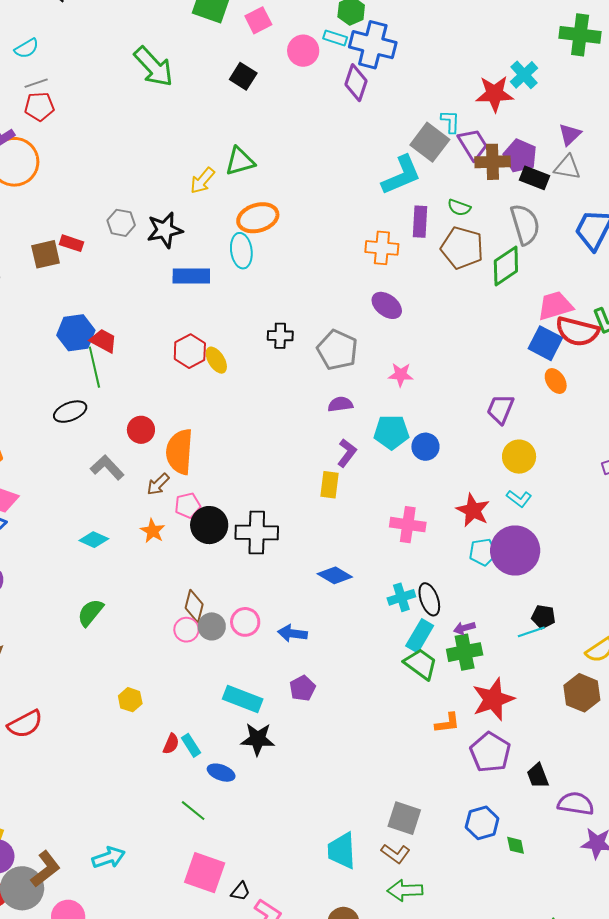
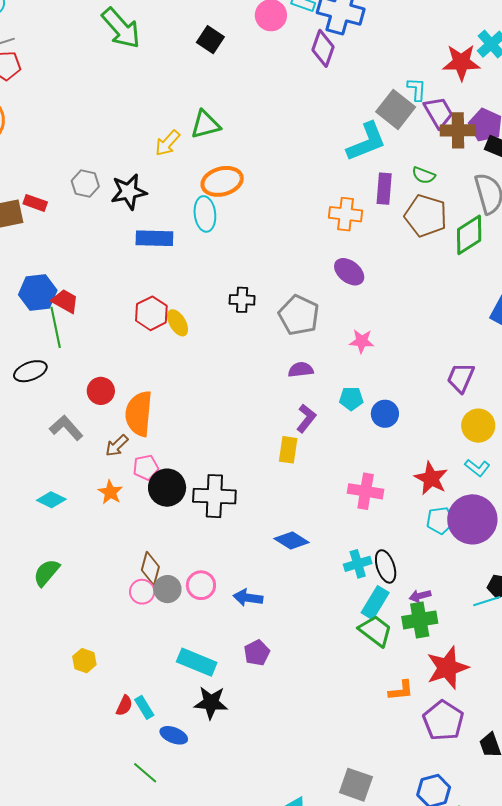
cyan pentagon: (391, 432) -> (351, 399), size x0.7

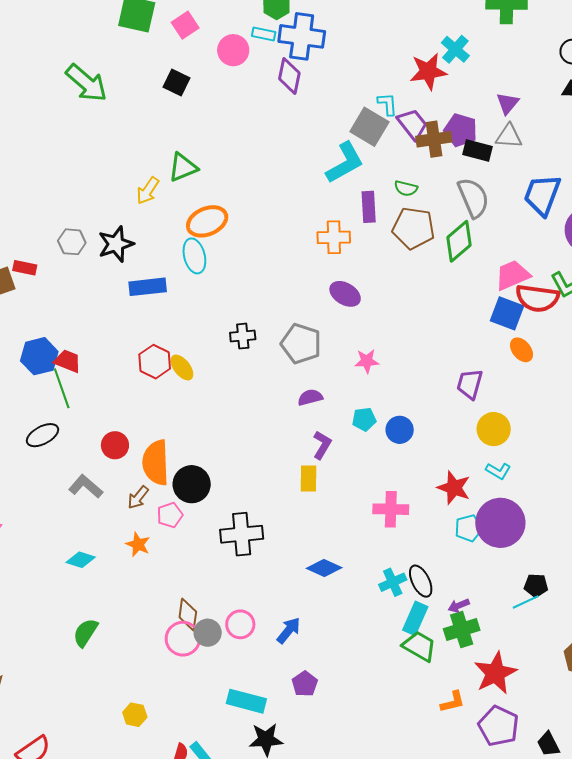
black circle: (167, 488) -> (192, 484), moved
pink circle: (142, 592) -> (183, 639), size x1.4
blue arrow: (248, 598) -> (289, 630), turned 128

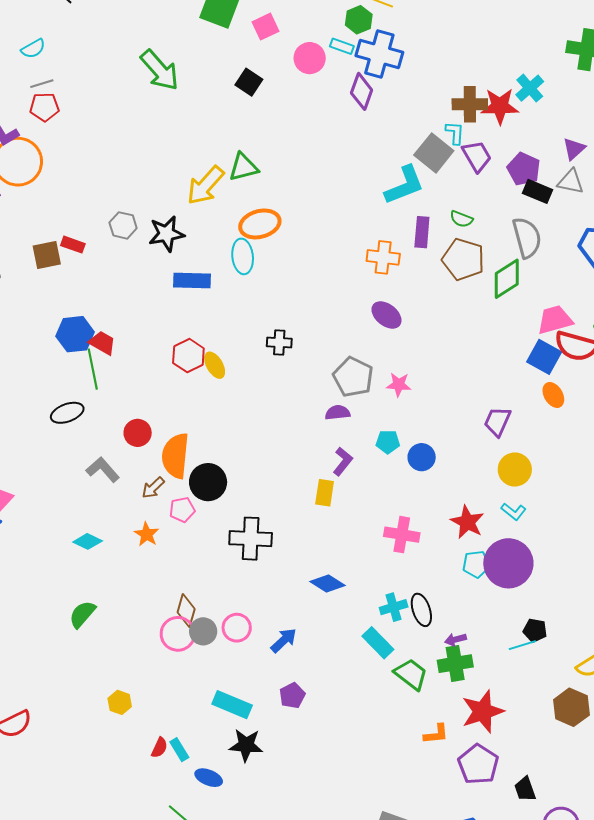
brown cross: (434, 139) -> (470, 104), moved
yellow arrow: (148, 191) -> (205, 185), size x1.5
gray pentagon: (301, 344) -> (353, 377), moved
cyan rectangle: (415, 618) -> (378, 643), moved, turned -76

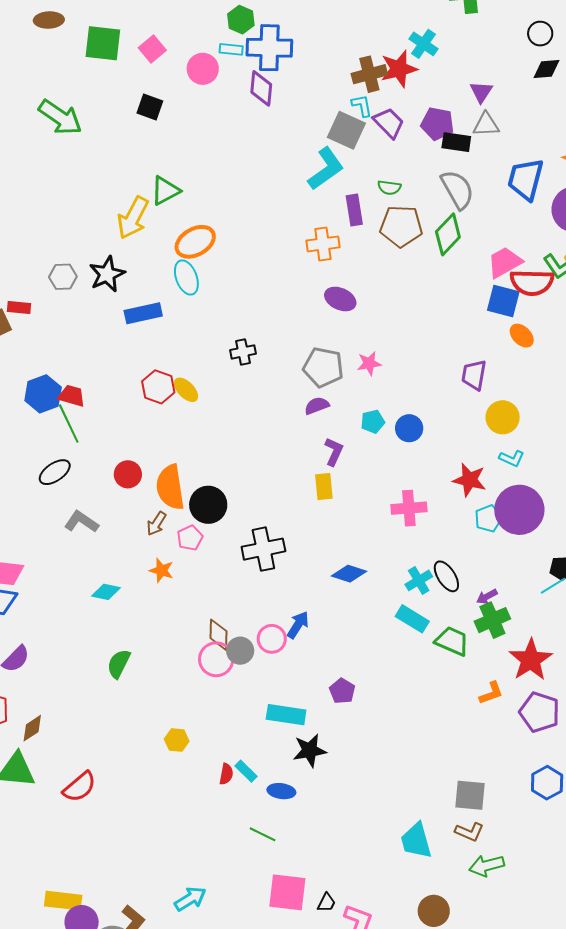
gray L-shape: (103, 470) -> (81, 522), moved
blue arrow: (284, 640) -> (298, 625), moved

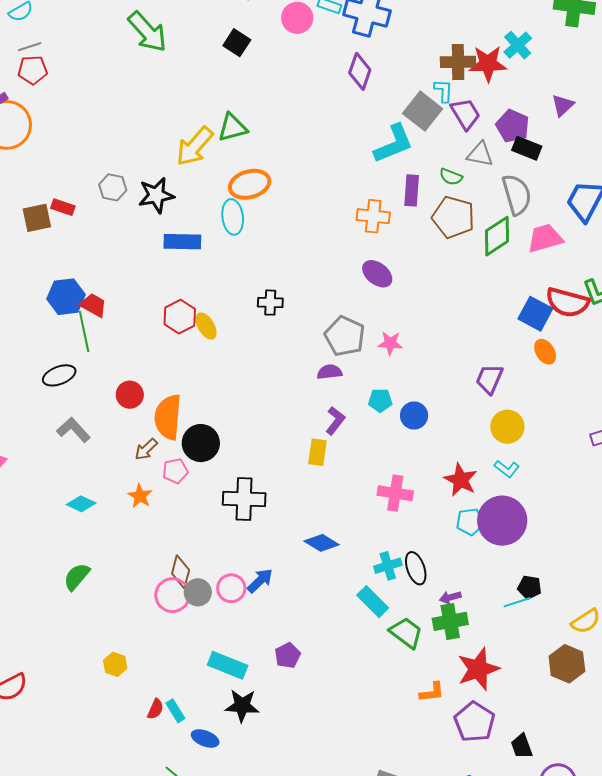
purple diamond: (261, 88) -> (360, 71), moved
gray triangle: (486, 125) -> (480, 154), moved
pink trapezoid: (505, 262) -> (545, 238), moved

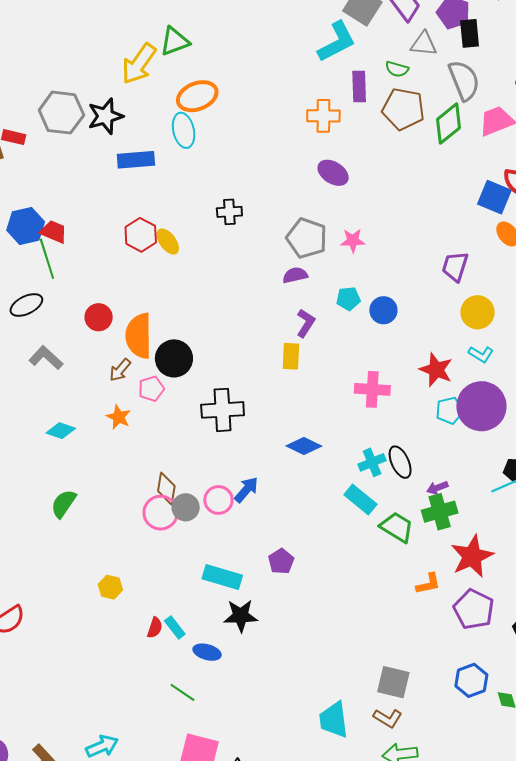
black rectangle: (527, 148) -> (470, 33), turned 68
gray hexagon: (113, 187) -> (61, 113), size x1.6

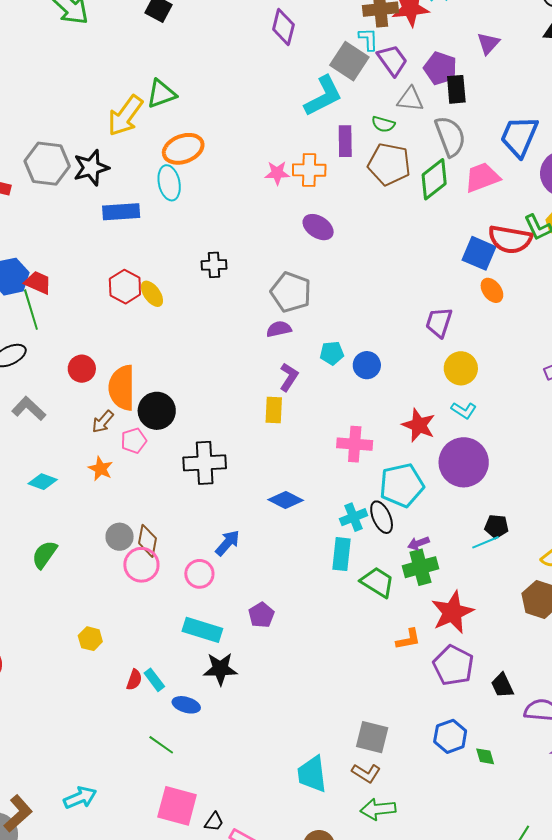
pink star: (353, 241) -> (277, 173), moved
cyan pentagon: (450, 411) -> (402, 485), moved, size x1.6
pink circle: (218, 500) -> (199, 574), moved
cyan rectangle: (360, 500) -> (341, 554), turned 56
gray circle: (186, 507) -> (120, 537), moved

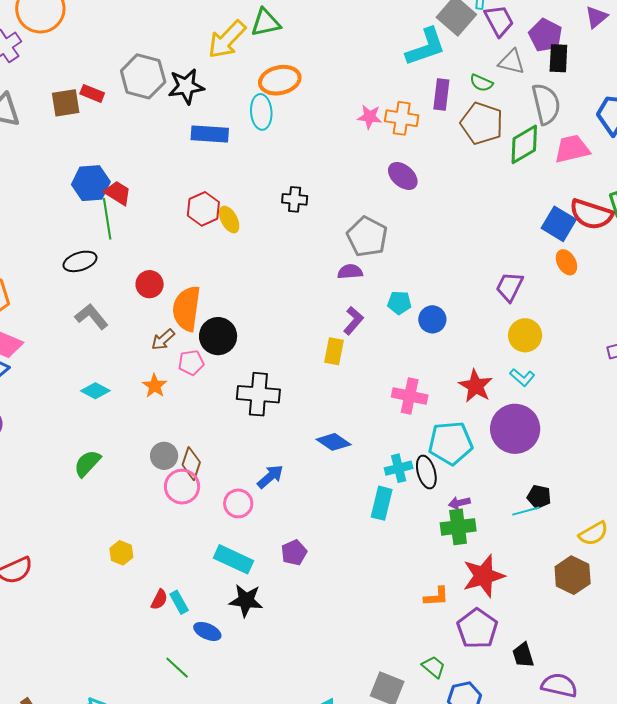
green trapezoid: (377, 582) -> (434, 667), moved, size x0.7

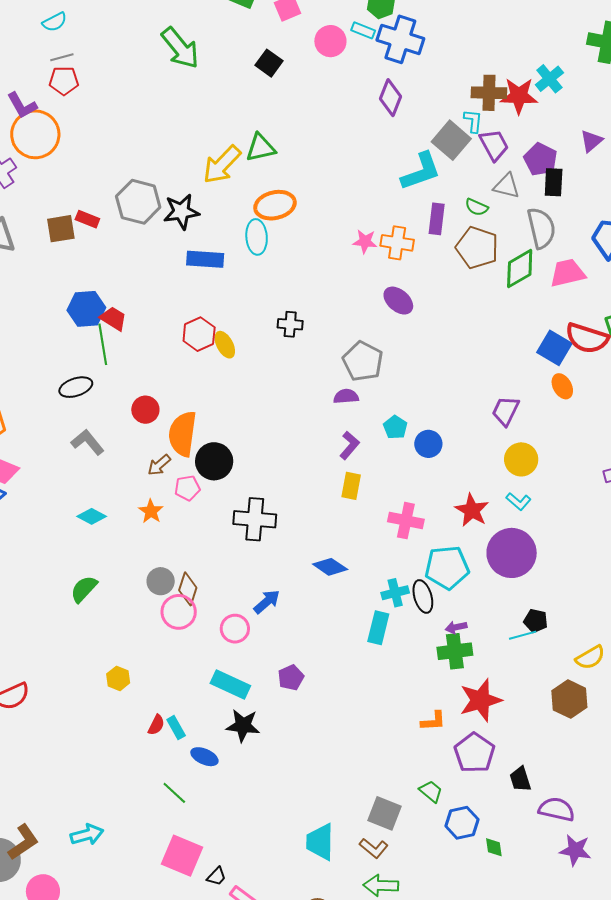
cyan pentagon: (399, 303) -> (395, 427), turned 30
yellow rectangle: (334, 351) -> (351, 486), moved

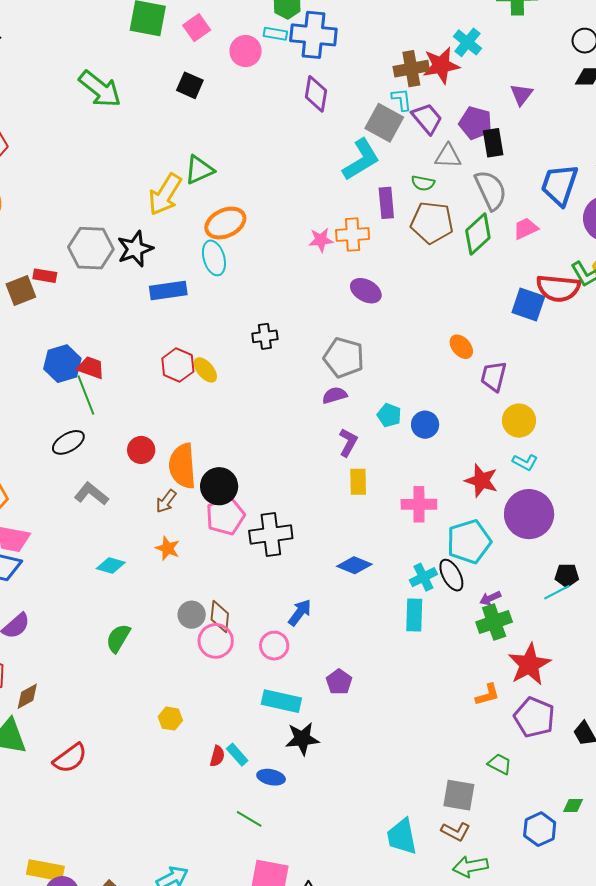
pink trapezoid: (568, 273) -> (526, 229), size x0.7
orange ellipse: (562, 386) -> (461, 347), moved
pink pentagon: (187, 488) -> (225, 516), moved, size x1.5
blue hexagon: (462, 823) -> (540, 829), moved
green diamond: (494, 847) -> (573, 806), turned -70

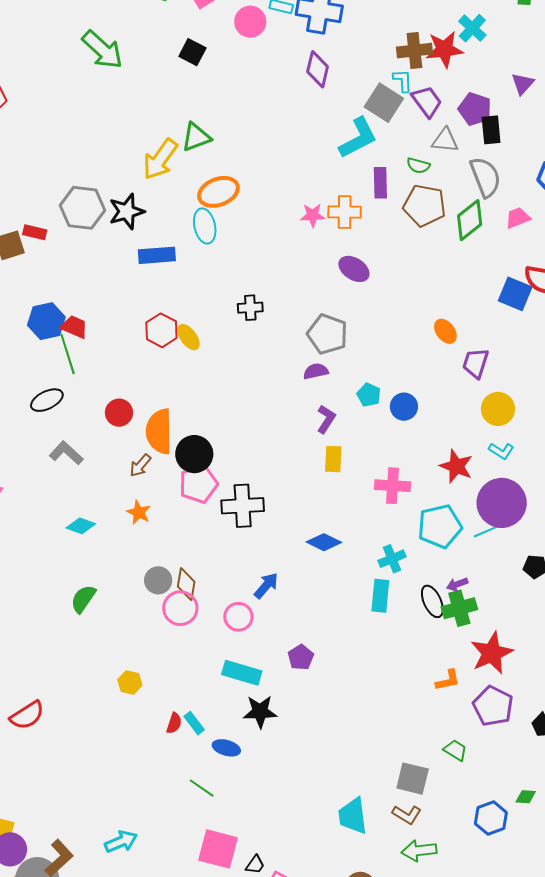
black ellipse: (451, 575) -> (432, 601), moved
cyan line: (557, 592) -> (487, 531), moved

